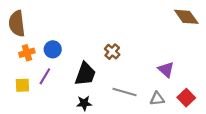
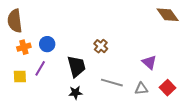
black trapezoid: (85, 74) -> (77, 66), turned -35

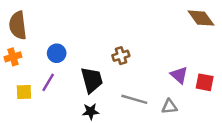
brown cross: (101, 46) -> (121, 56), turned 32
orange cross: (24, 47) -> (13, 57), moved
red square: (168, 88) -> (205, 82), moved, turned -35

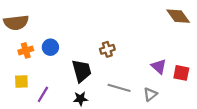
brown semicircle: (18, 25) -> (16, 23), turned -90
orange cross: (13, 57) -> (26, 50), moved
purple line: (48, 82) -> (43, 94), moved
gray triangle: (169, 107) -> (150, 94), turned -32

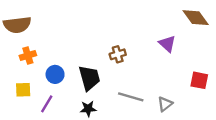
blue circle: (50, 47) -> (55, 74), moved
purple triangle: (159, 67) -> (167, 44), moved

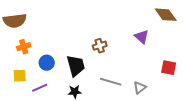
purple line: (47, 104) -> (40, 88), turned 35

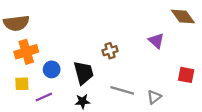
orange cross: (24, 47) -> (26, 52), size x1.5

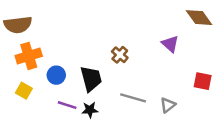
brown cross: (110, 51) -> (120, 55), turned -32
yellow square: (22, 84) -> (24, 91), turned 32
purple line: (44, 97) -> (67, 105), moved, turned 42

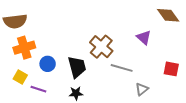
brown cross: (120, 55) -> (101, 47), size x1.6
gray line: (133, 98) -> (122, 68), moved
purple line: (67, 105) -> (38, 89), moved

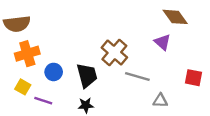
brown diamond: (168, 15) -> (175, 17), moved
gray triangle: (142, 89) -> (160, 101), turned 40

